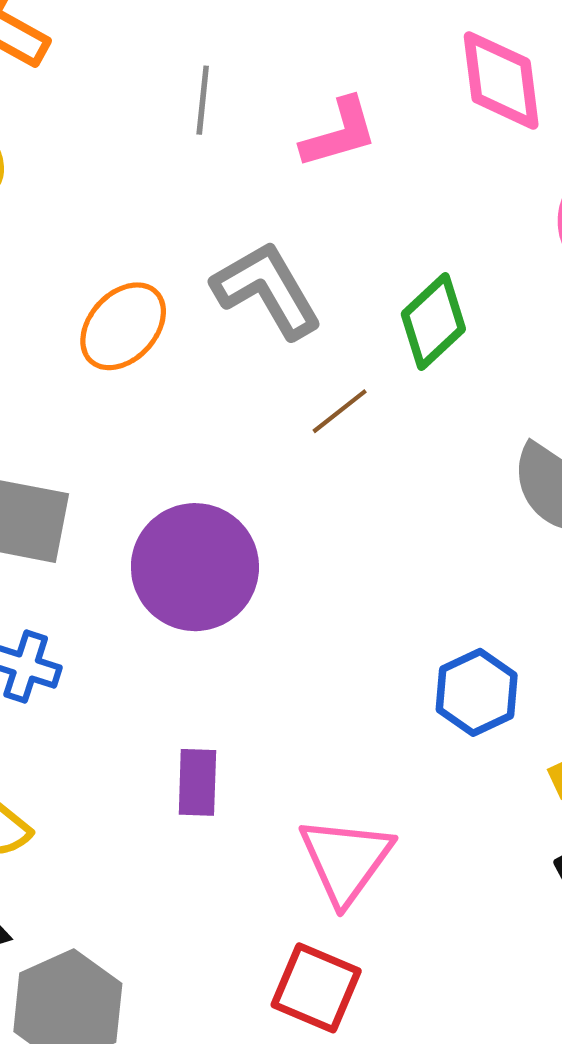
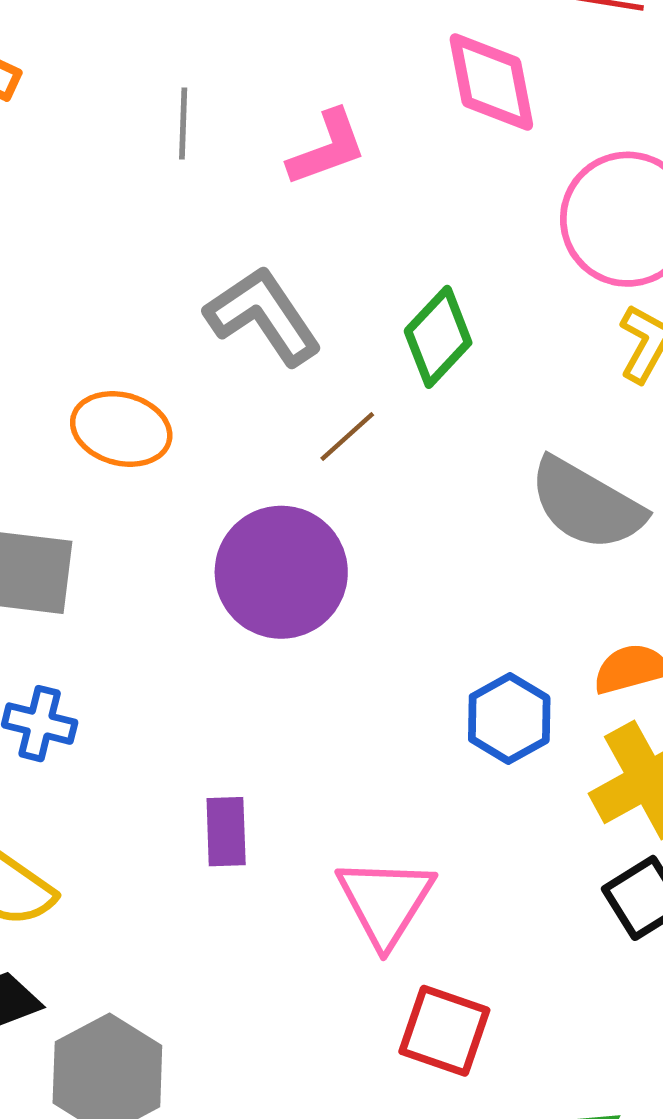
orange ellipse: (123, 326) -> (121, 429), moved, turned 66
purple circle: (195, 567) -> (281, 572), moved
red square: (316, 988) -> (444, 1031), moved

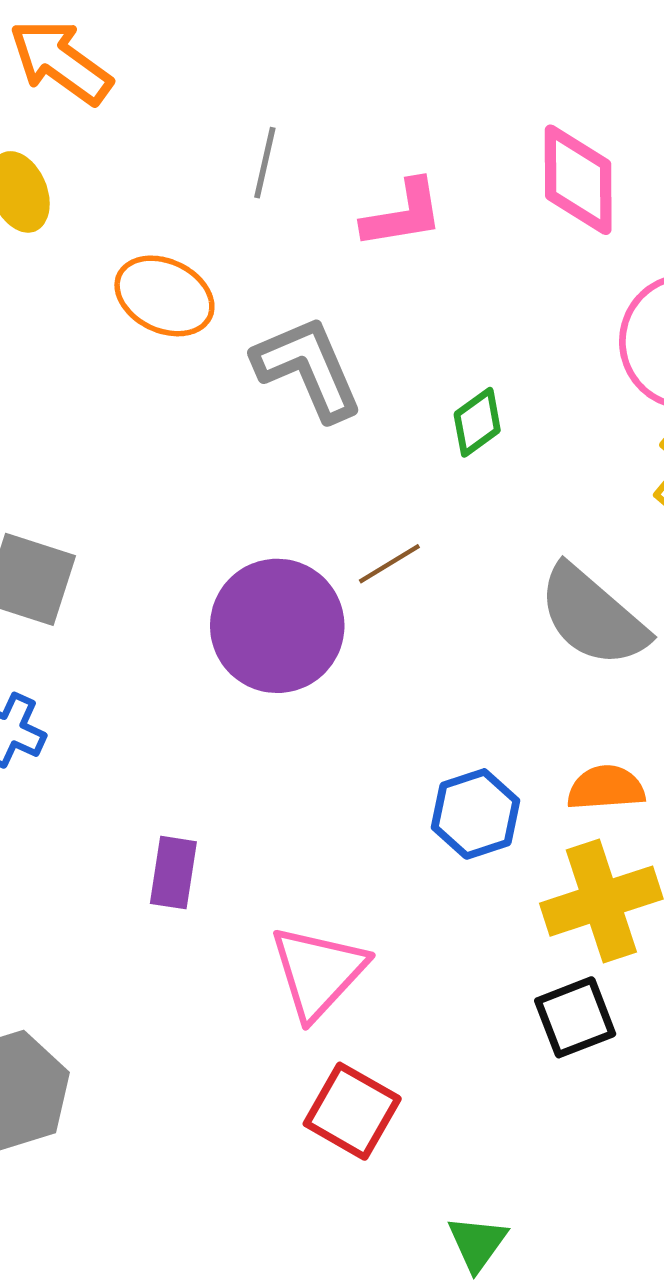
green diamond: (438, 337) -> (477, 422), size x0.7
orange ellipse: (121, 429) -> (164, 296), moved
brown line: (347, 437) -> (389, 564), moved

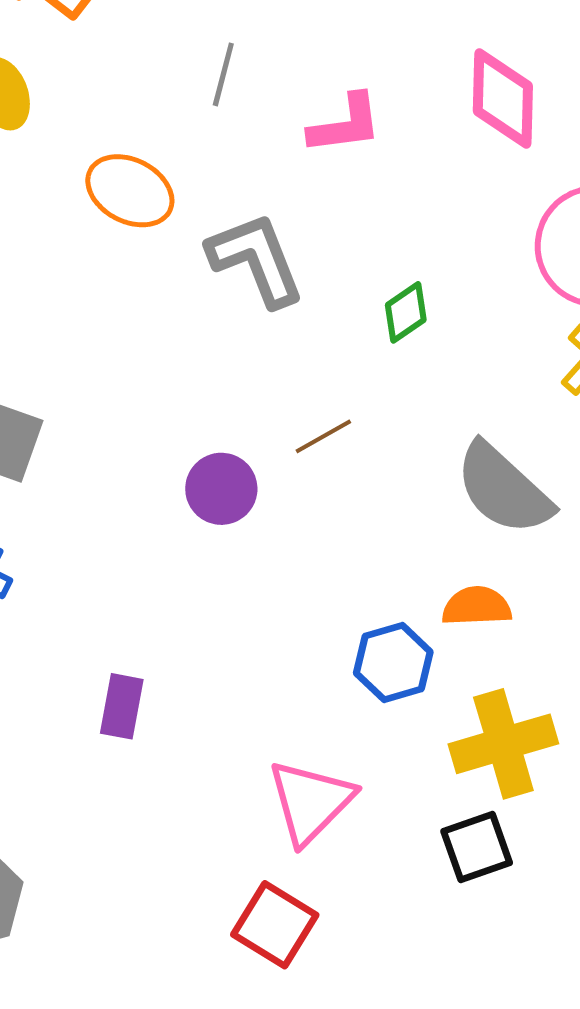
purple circle: (277, 626) -> (221, 489), size x0.6
orange semicircle: (606, 788) -> (477, 606), moved
pink triangle: (318, 972) -> (311, 802), moved

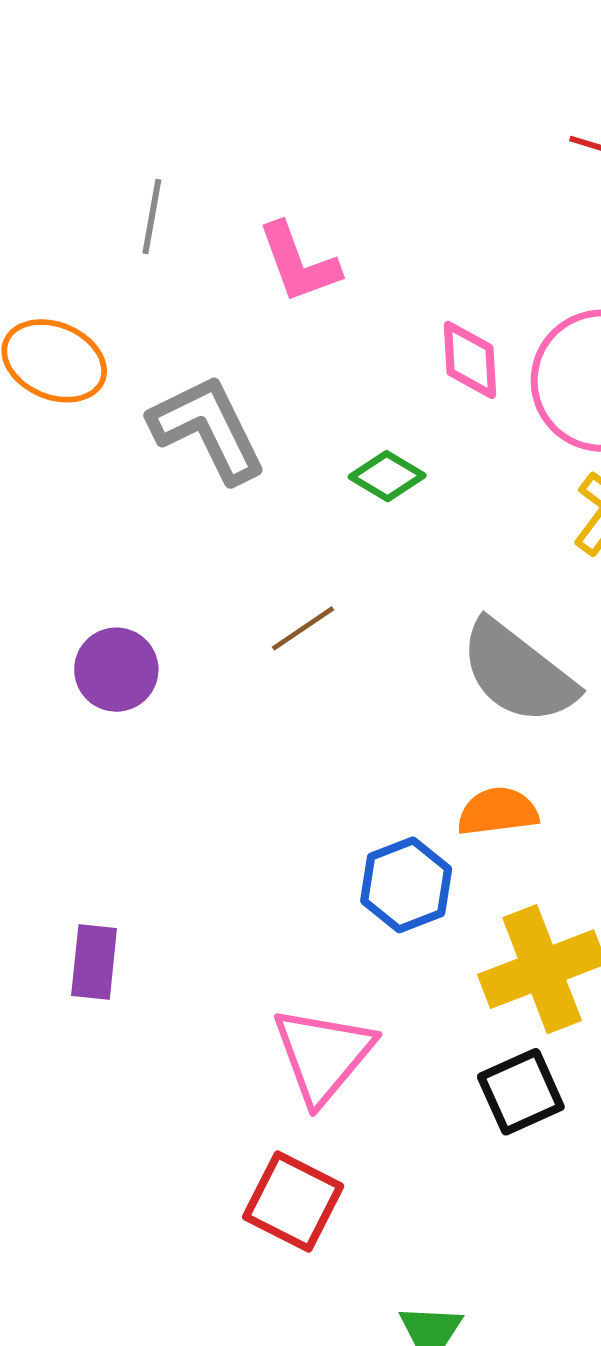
pink diamond: (503, 98) -> (470, 360), moved, size x0.7
pink L-shape: (345, 124) -> (299, 263), turned 82
green diamond: (406, 312) -> (387, 476), turned 70
purple circle: (221, 489) -> (116, 670), moved

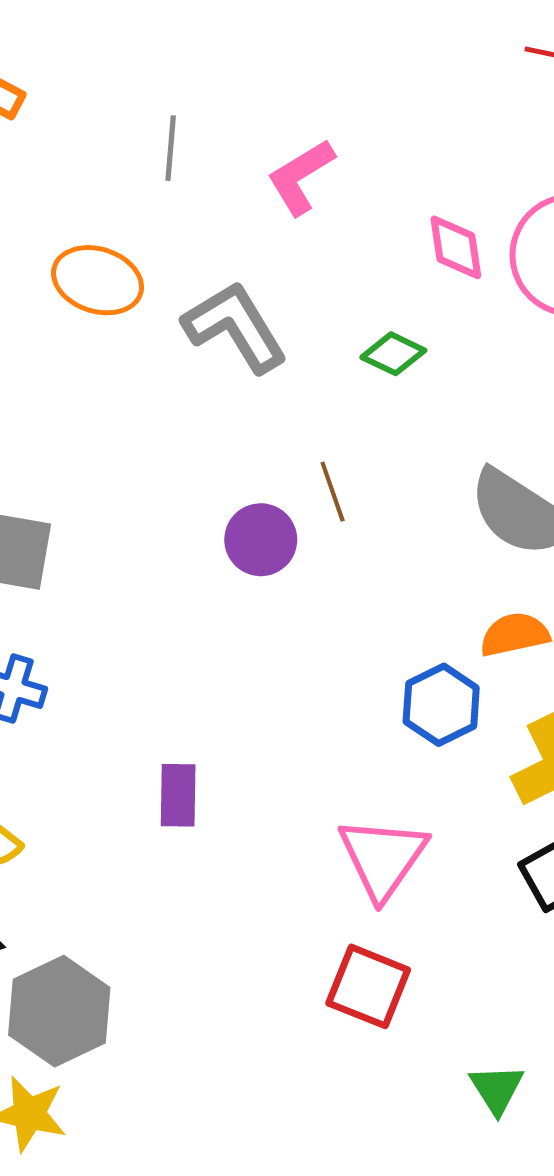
pink L-shape: (299, 263) -> (301, 177), turned 84
brown line: (303, 628) -> (333, 492), turned -70
purple circle: (116, 670) -> (261, 540), moved

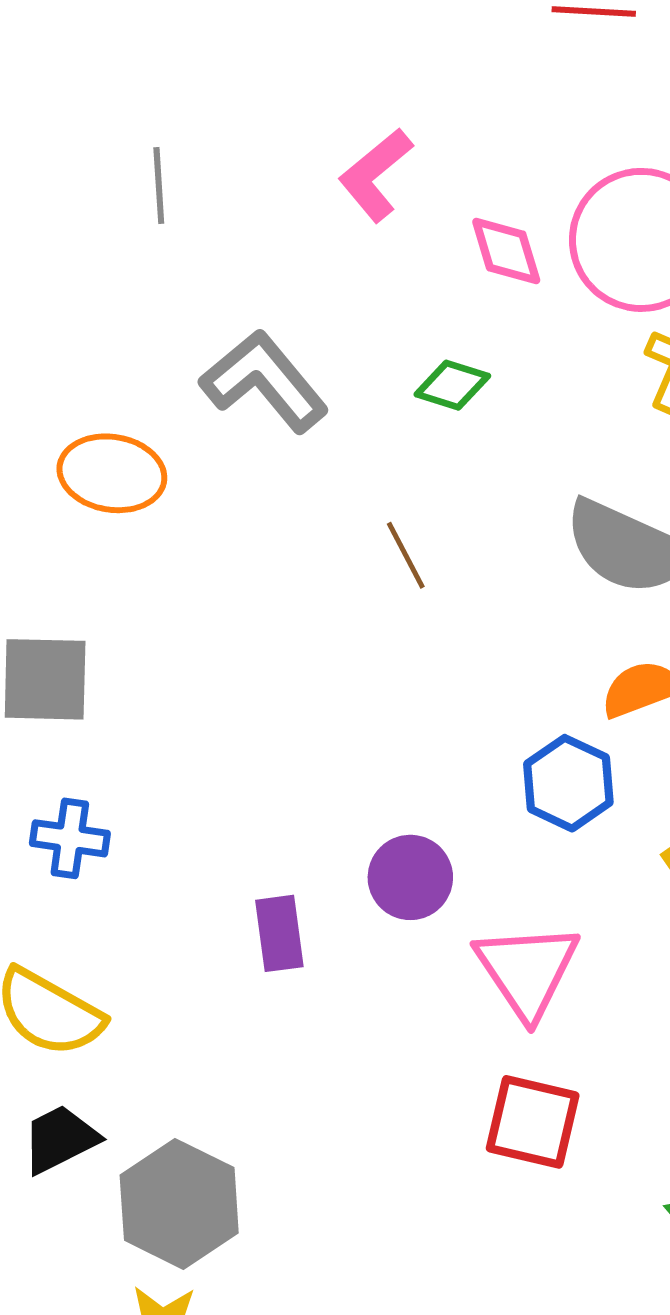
pink L-shape: (301, 177) -> (376, 175), moved
orange ellipse: (98, 280) -> (112, 473), moved
purple circle: (261, 540) -> (410, 877), moved

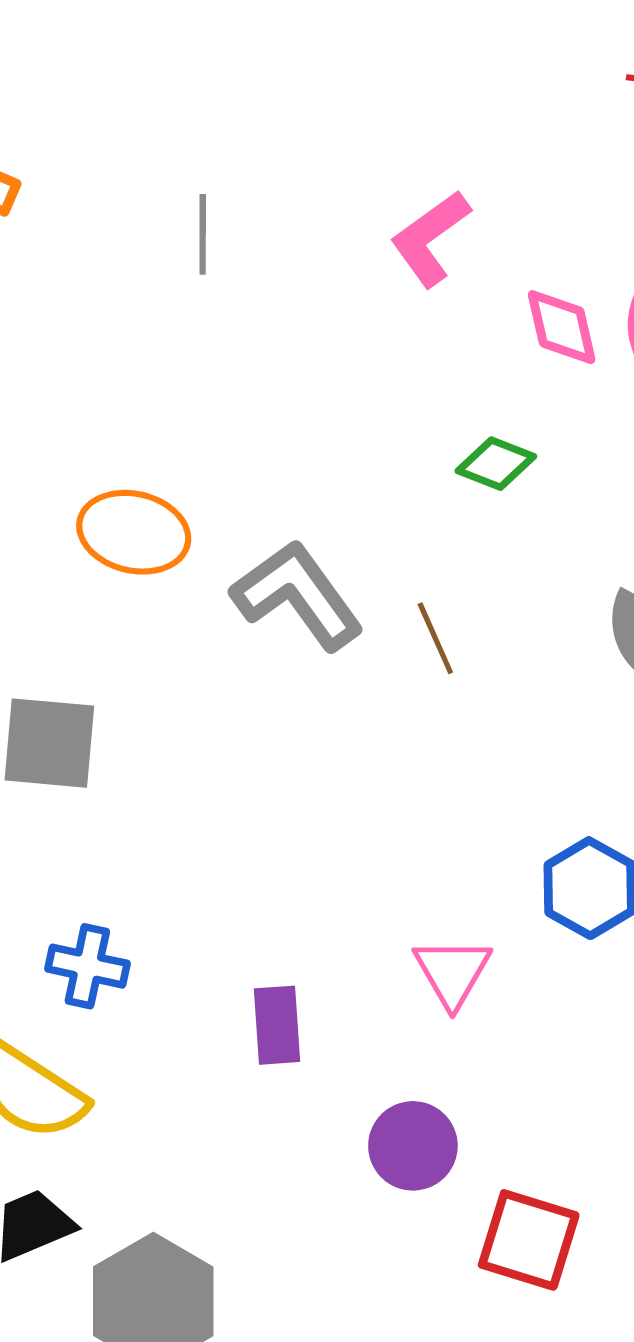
gray L-shape: (264, 381) -> (297, 595), moved
blue cross: (70, 838) -> (87, 966), moved
purple circle: (410, 877) -> (413, 1146), moved
pink triangle: (527, 970) -> (452, 972), moved, size x0.7

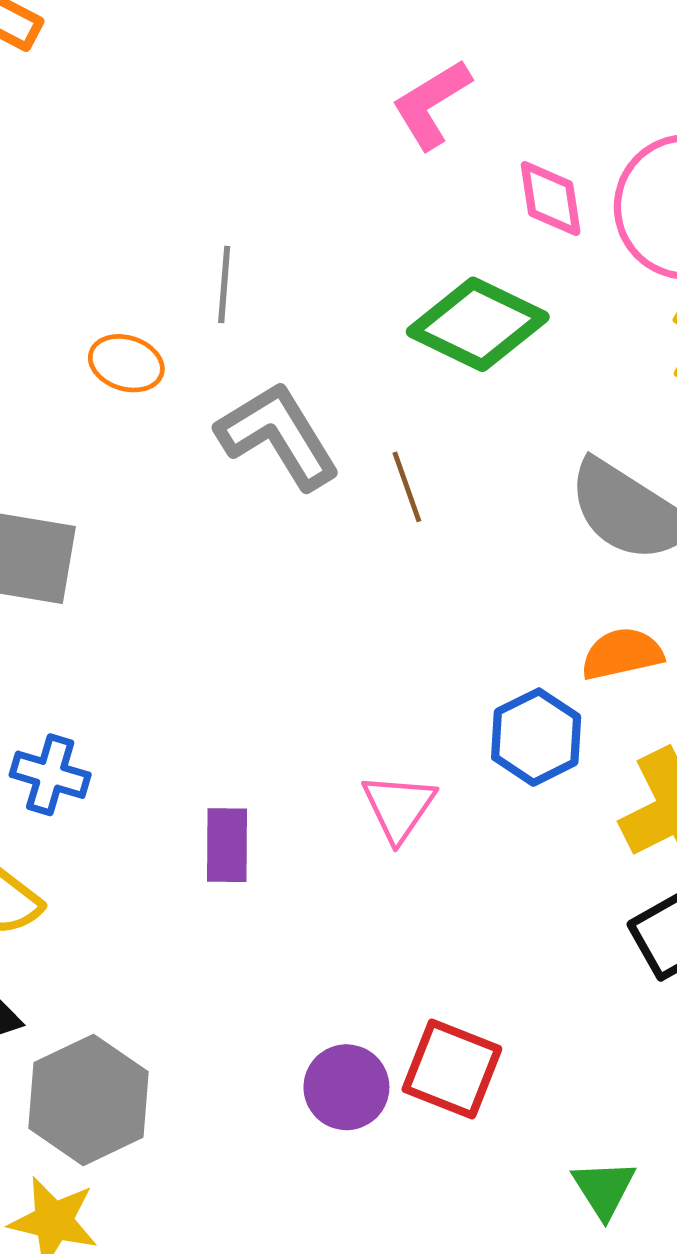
gray line: (203, 234) -> (224, 284), moved
green diamond: (496, 464) -> (478, 324), size x1.8
orange ellipse: (134, 532) -> (126, 363), size x0.7
purple circle: (413, 1146) -> (346, 1087), moved

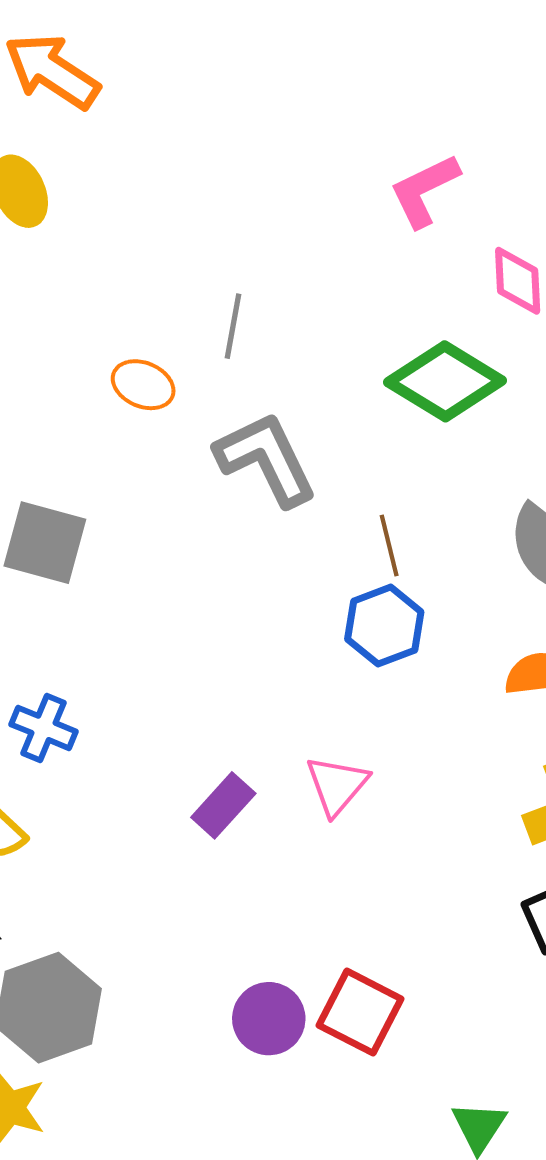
brown line: (407, 487) -> (389, 545), moved
blue hexagon: (536, 737) -> (384, 626), moved
purple rectangle: (227, 845) -> (223, 805), moved, turned 36

